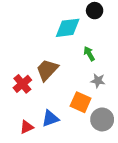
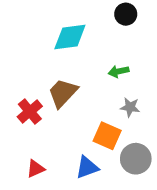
cyan diamond: (68, 28) -> (70, 37), moved
green arrow: (89, 54) -> (119, 71), turned -72
blue triangle: (50, 118) -> (87, 167), moved

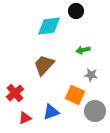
black circle: (126, 14) -> (76, 11), moved
red cross: (30, 111) -> (15, 93), moved
blue triangle: (87, 167) -> (51, 112), moved

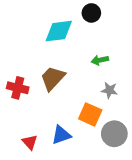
red cross: (15, 93) -> (18, 88), moved, turned -36
red triangle: (25, 118) -> (30, 142), turned -48

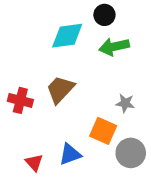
green arrow: (100, 60) -> (114, 47), moved, size x1.5

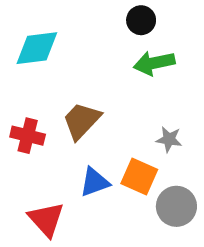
cyan diamond: (67, 36) -> (37, 48), moved
blue triangle: (70, 154) -> (95, 182), moved
red triangle: (34, 163) -> (46, 219), size x1.5

